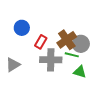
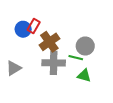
brown cross: (67, 40) -> (49, 42), moved
red rectangle: (41, 42) -> (34, 26), moved

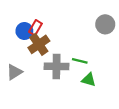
brown cross: (49, 42) -> (39, 44), moved
gray circle: (85, 46) -> (105, 24), moved

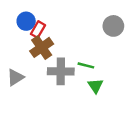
blue circle: (24, 31) -> (26, 21), moved
green triangle: (89, 80) -> (95, 86), turned 40

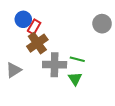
green triangle: (95, 86) -> (75, 79), moved

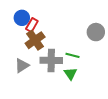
gray circle: (102, 24) -> (96, 32), moved
gray triangle: (14, 70) -> (22, 66), moved

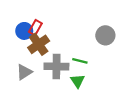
blue circle: (22, 18) -> (24, 31), moved

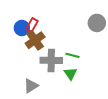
gray circle: (105, 35) -> (97, 23), moved
gray triangle: (24, 72) -> (31, 86), moved

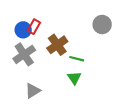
brown cross: (35, 40) -> (57, 45), moved
gray cross: (51, 60) -> (24, 54), moved, turned -35

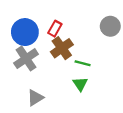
red rectangle: (34, 27) -> (55, 29), moved
blue circle: (23, 30) -> (25, 32), size x1.5

